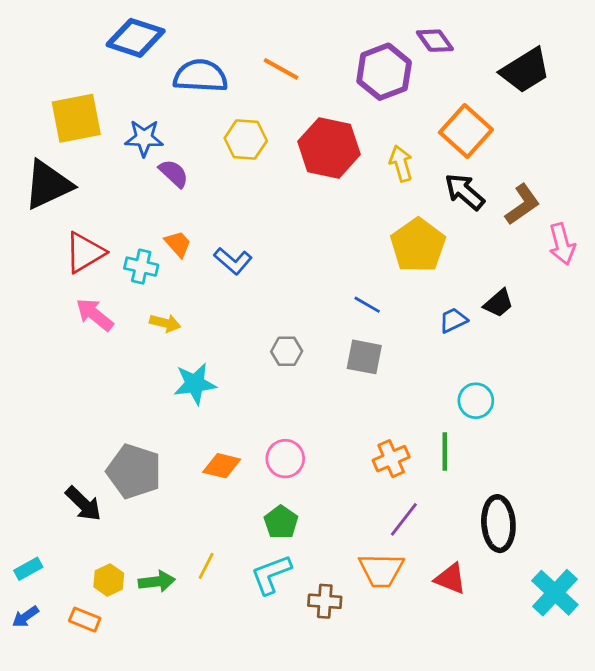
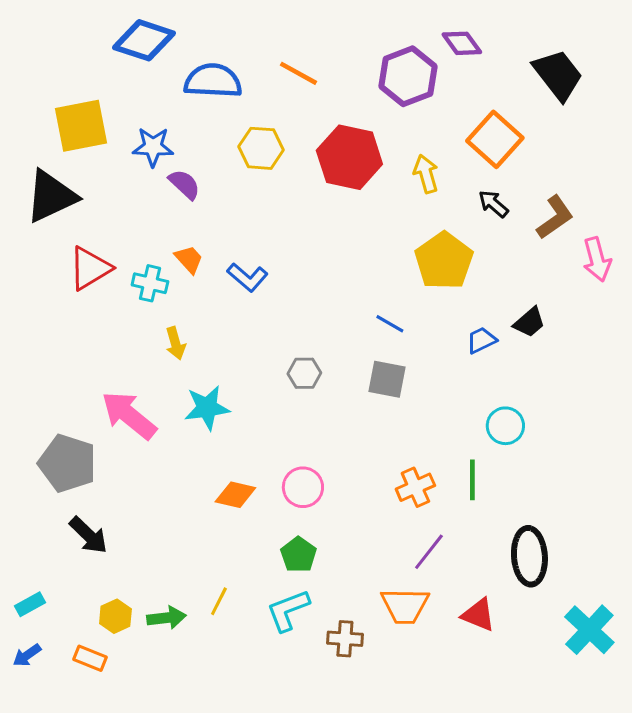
black trapezoid: (525, 70) -> (558, 75), turned -96
black arrow: (465, 192) -> (493, 204), size x0.7
pink arrow: (95, 315) -> (129, 415), moved, size x1.4
yellow arrow: (165, 323) -> (175, 343), turned 60
gray pentagon: (134, 471) -> (67, 463), moved

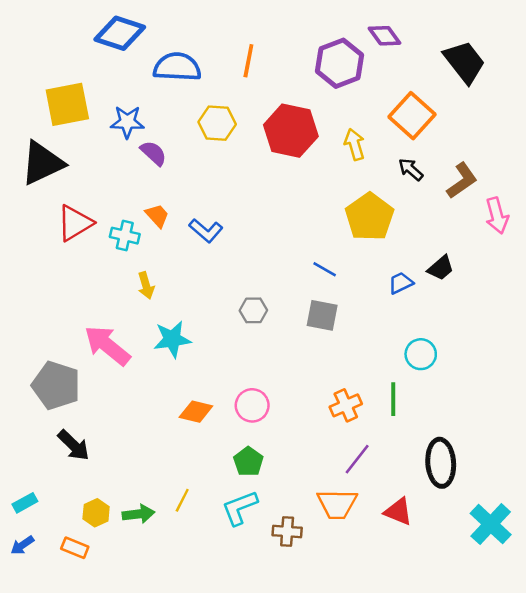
orange line: (298, 73) -> (248, 61), turned 72

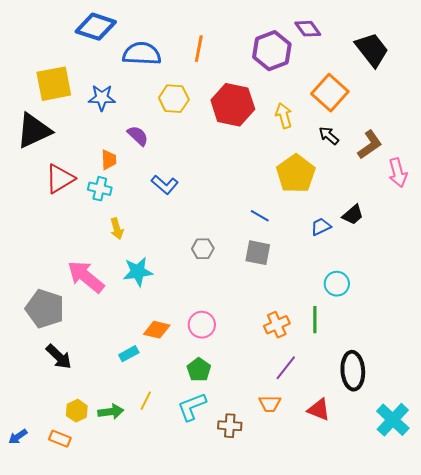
purple semicircle: (153, 153) -> (138, 136), moved
orange trapezoid: (157, 216) -> (109, 160), moved, turned 40
cyan rectangle: (25, 503) -> (129, 354), moved
orange trapezoid: (337, 504) -> (270, 404), size x0.7

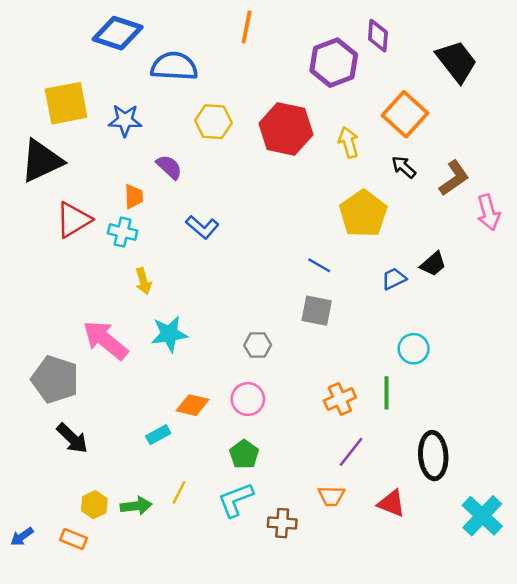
purple diamond: (308, 29) -> (378, 36), turned 40
orange line: (199, 49) -> (247, 27), moved
gray hexagon: (203, 249) -> (258, 345), moved

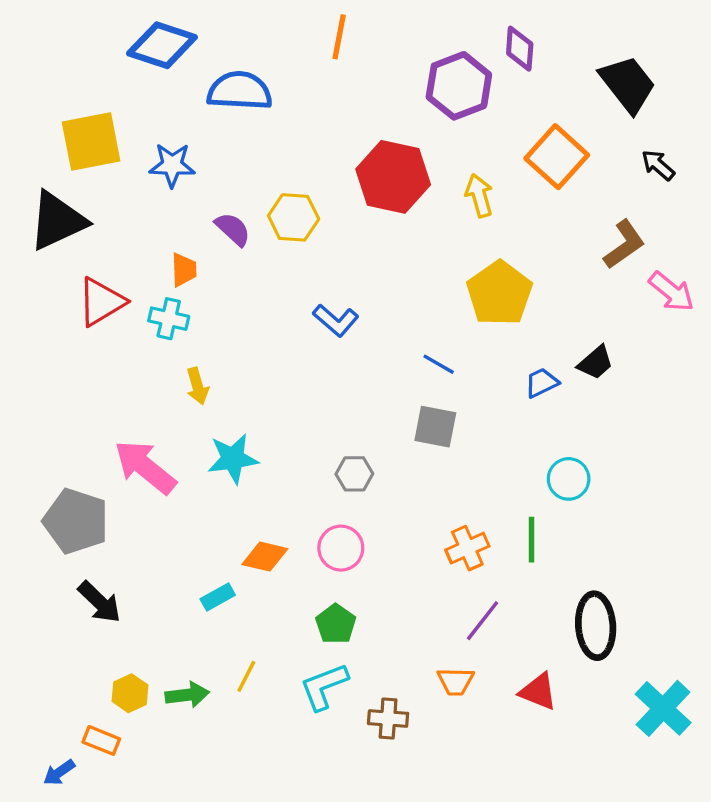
yellow hexagon: (213, 122) -> (294, 217), moved
black arrow: (404, 167) -> (658, 165), moved
pink arrow: (488, 212) -> (672, 292), turned -36
blue L-shape: (202, 227) -> (336, 320), moved
blue arrow: (22, 537) -> (59, 772), moved

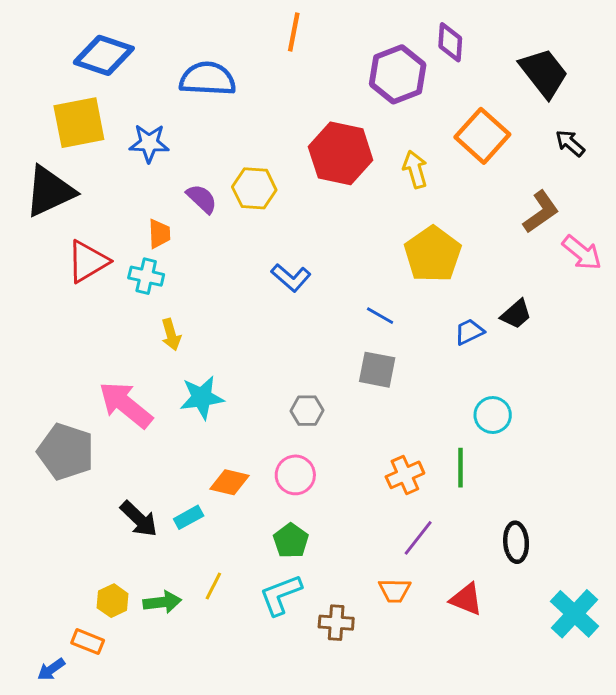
blue diamond: (162, 45) -> (104, 55), moved
black arrow: (100, 602) -> (139, 519), moved
black ellipse: (596, 626) -> (516, 542), size x0.7

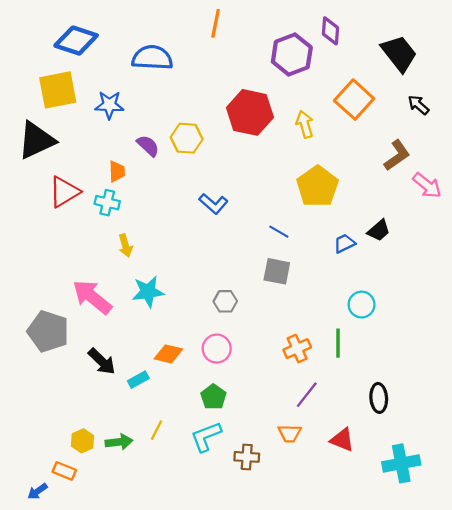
black arrow: (139, 519) -> (102, 361), moved
cyan cross: (575, 614) -> (401, 463), moved, turned 36

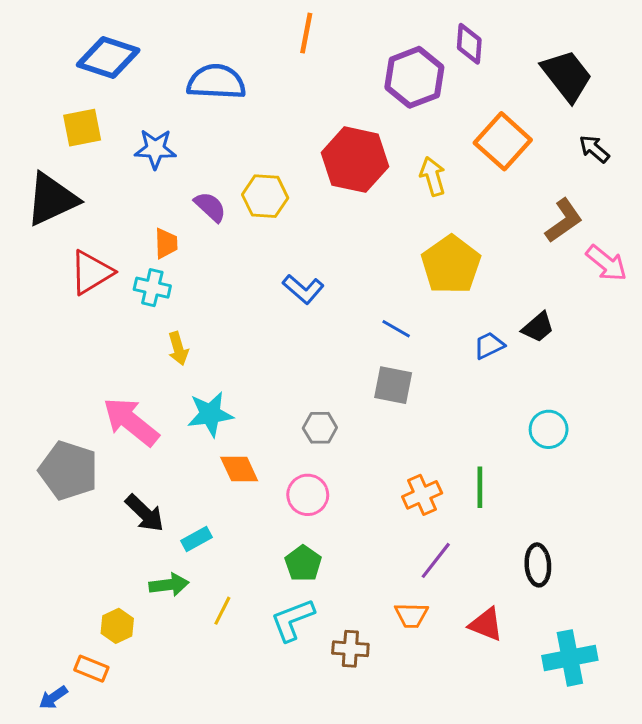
yellow square: (58, 90) -> (82, 128), size x0.7
cyan circle: (362, 305) -> (549, 429), moved
orange diamond: (168, 354) -> (239, 469), moved, turned 52
green arrow: (119, 442) -> (169, 585), moved

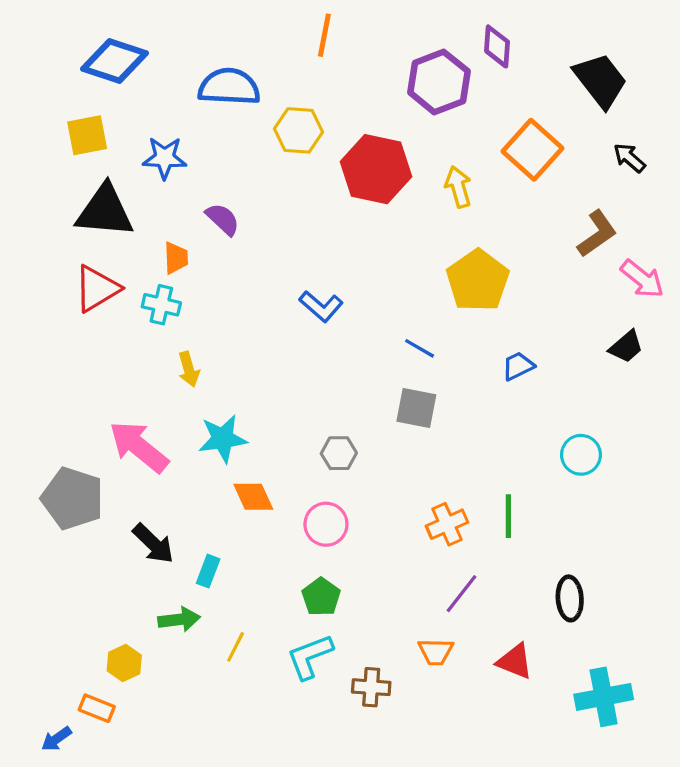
yellow hexagon: (265, 196) -> (299, 130), moved
black triangle: (52, 199) -> (105, 211), moved, turned 30
black trapezoid: (538, 327) -> (626, 347), moved
cyan rectangle: (196, 539) -> (208, 571), turned -40

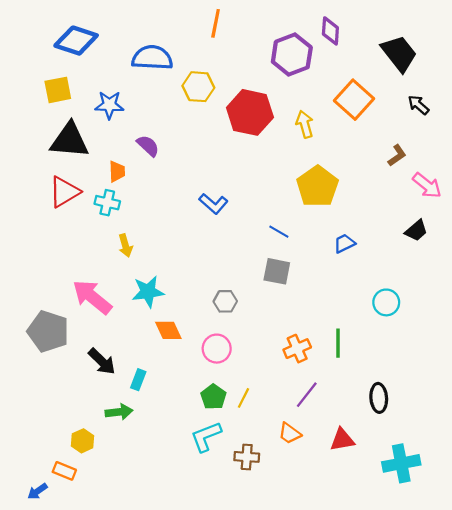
brown L-shape: (597, 234) -> (397, 155), size x0.7
yellow line: (236, 647) -> (243, 398), moved
orange trapezoid: (436, 652) -> (290, 433), turned 35
red triangle: (515, 661) -> (342, 440), turned -32

